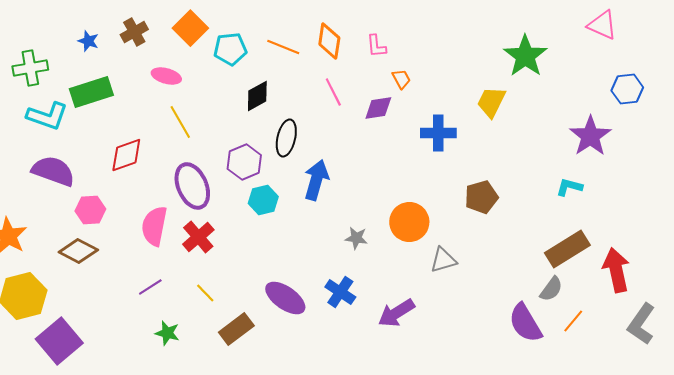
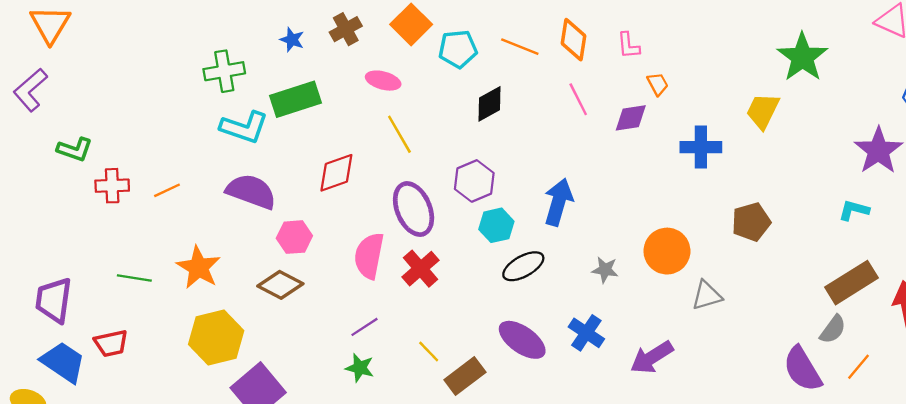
black ellipse: (286, 138) -> (523, 266), moved, turned 48
yellow line: (205, 293) -> (429, 352), moved
green star: (167, 333) -> (360, 368), moved

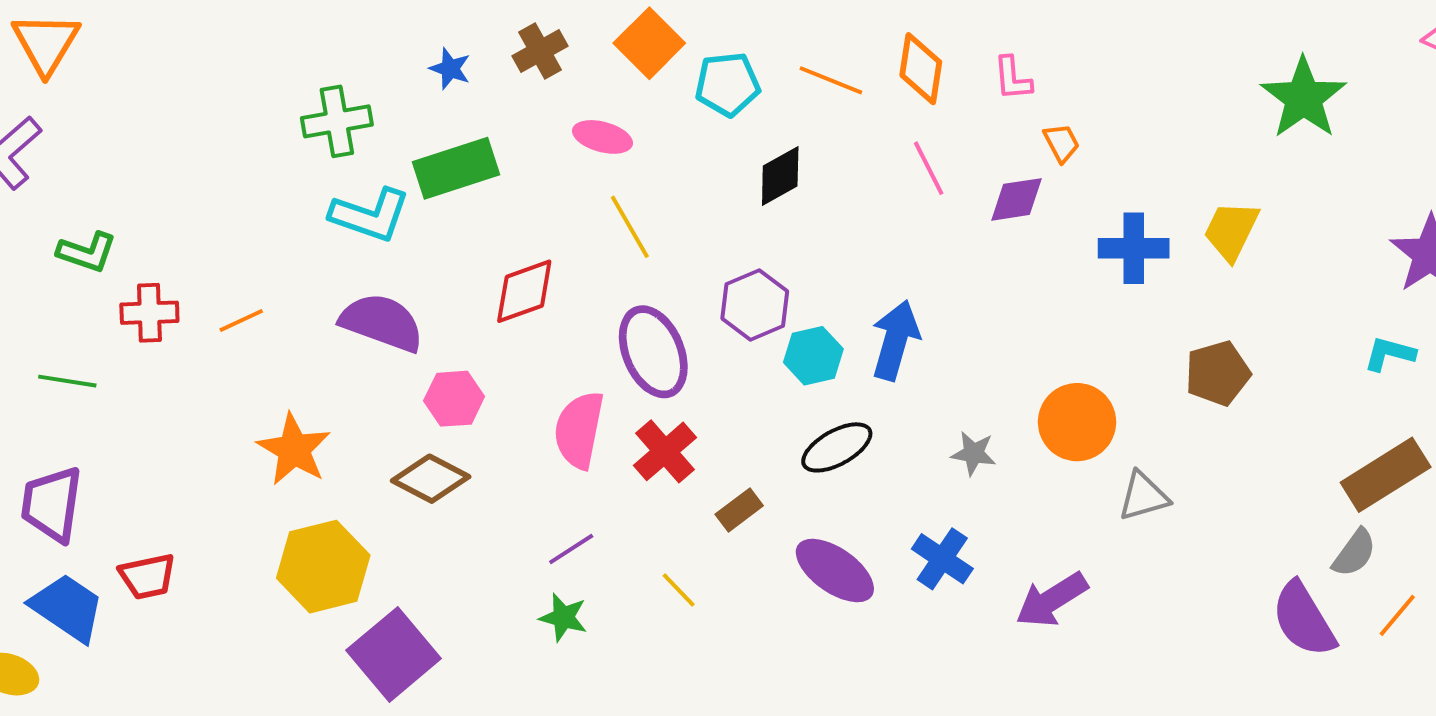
yellow trapezoid: (763, 111) -> (1231, 231), moved
cyan hexagon: (496, 225) -> (813, 356), moved
green line: (134, 278) -> (67, 381), moved
brown rectangle: (465, 376) -> (739, 510), moved, size x0.7

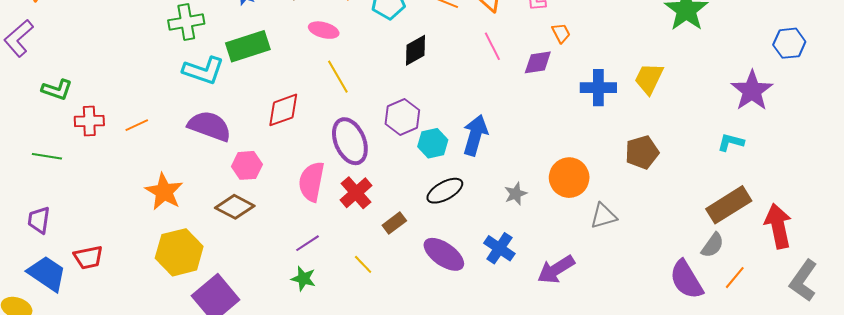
gray star: (974, 453) -> (516, 194), turned -30
purple trapezoid: (52, 504) -> (39, 220), size x0.7

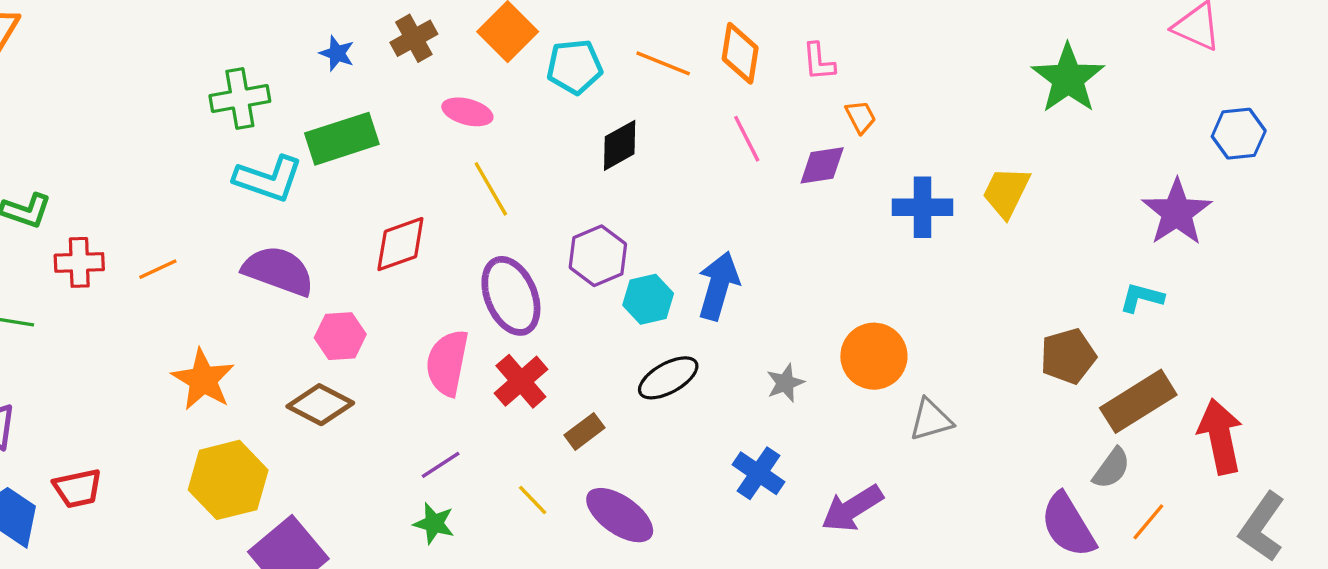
brown pentagon: (642, 152) -> (1068, 356), moved
purple ellipse: (444, 254) -> (620, 515), moved

